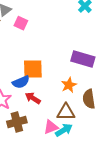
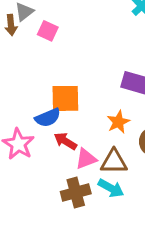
brown cross: (17, 122) -> (76, 193), moved
pink triangle: (51, 127) -> (86, 159), moved
cyan arrow: (64, 130) -> (111, 188), turned 60

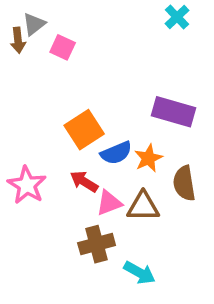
orange square: (65, 98) -> (84, 130), turned -32
blue semicircle: (48, 118) -> (116, 153), moved
cyan arrow: (111, 188) -> (139, 273), moved

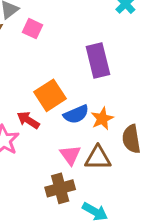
purple rectangle: (173, 112) -> (98, 60), moved, turned 60
red arrow: (84, 182) -> (28, 120), moved
pink triangle: (109, 203) -> (70, 155), turned -45

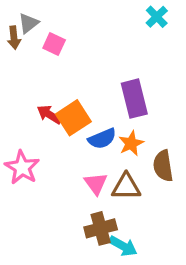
purple rectangle: (98, 60) -> (134, 99), moved
red arrow: (28, 120) -> (49, 115), moved
brown cross: (60, 188) -> (101, 228), moved

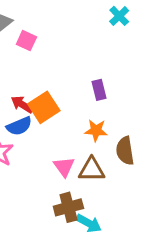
purple rectangle: (134, 99) -> (99, 90), size x0.6
blue semicircle: (102, 139) -> (19, 126), moved
orange star: (131, 143) -> (96, 130), turned 30

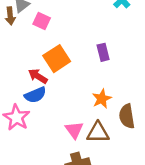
purple rectangle: (99, 90) -> (103, 52), moved
orange square: (44, 107) -> (57, 59), moved
orange star: (96, 130) -> (102, 99), turned -30

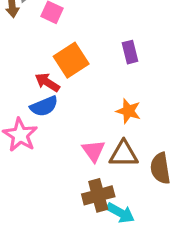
orange star: (102, 99) -> (128, 111), turned -30
brown semicircle: (127, 116) -> (160, 168), moved

